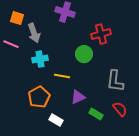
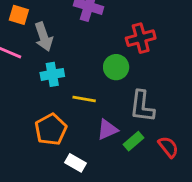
gray L-shape: (115, 81) -> (142, 106), moved
green rectangle: (96, 114) -> (133, 141), moved, turned -72

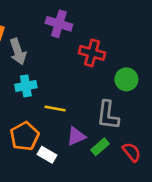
red cross: (141, 38) -> (92, 53), moved, turned 30
green circle: (116, 67) -> (126, 79), moved
white rectangle: (75, 163) -> (47, 155), moved

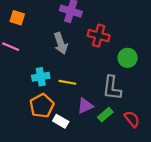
gray arrow: (18, 52) -> (61, 43), moved
cyan cross: (26, 86) -> (41, 77), moved

